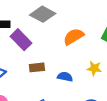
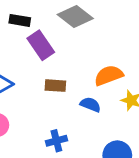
orange semicircle: (74, 37) -> (109, 75), moved

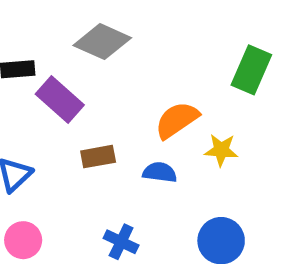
blue cross: (56, 141) -> (121, 242), turned -36

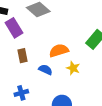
brown rectangle: (98, 157) -> (22, 56), turned 72
blue cross: (121, 242) -> (21, 93), turned 32

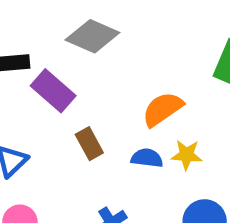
yellow star: (73, 68) -> (187, 155), moved

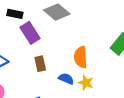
orange semicircle: (163, 109) -> (81, 57), turned -75

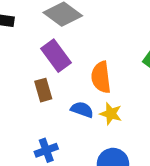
purple rectangle: (30, 33) -> (56, 56), moved

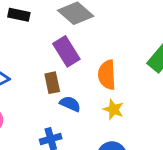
blue semicircle: (82, 110) -> (70, 104), moved

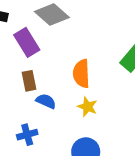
purple rectangle: (66, 51) -> (27, 42), moved

